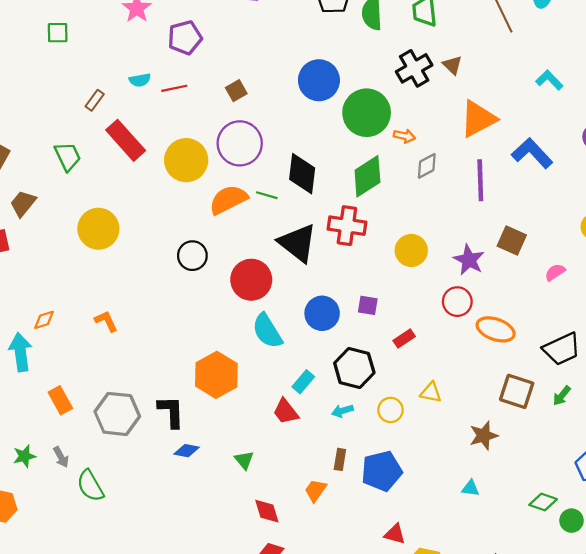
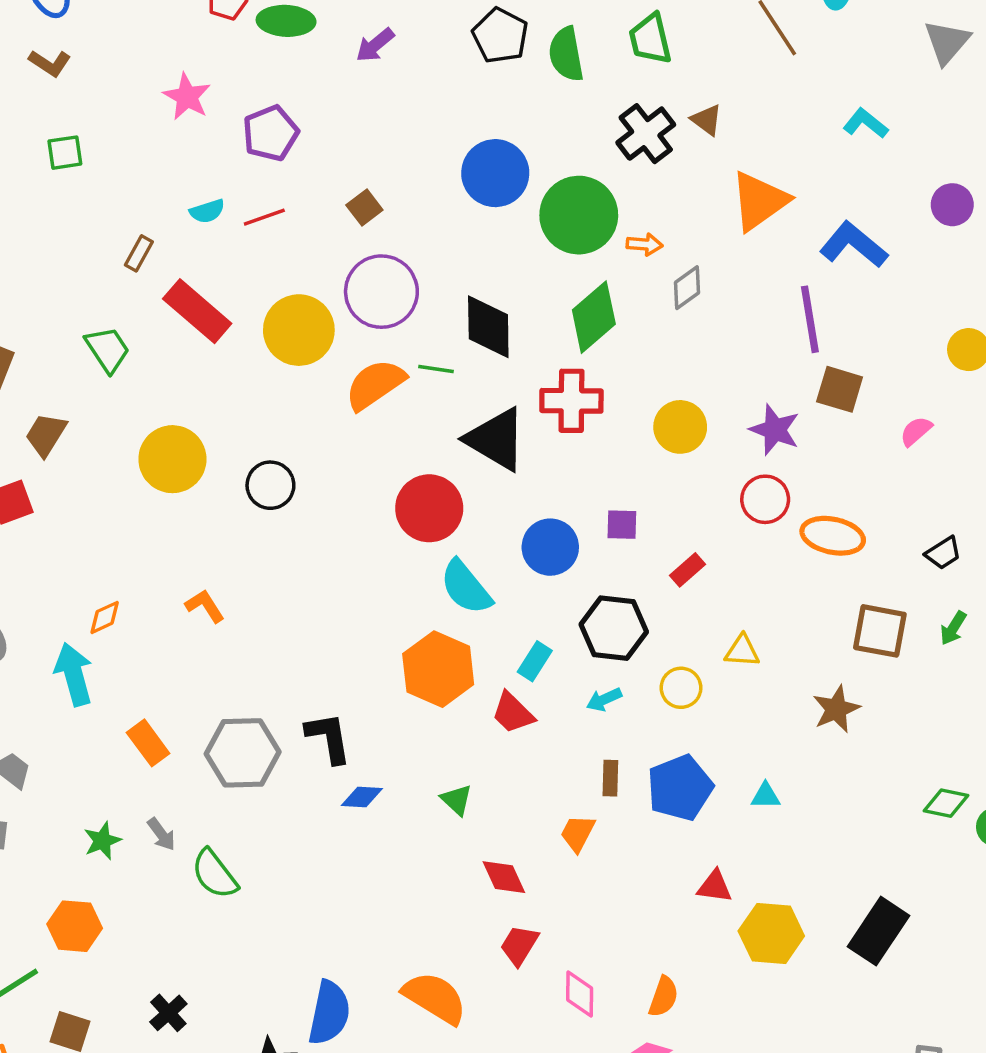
purple line: (480, 180) -> (810, 319), moved
black circle: (192, 256) -> (270, 485), moved
black trapezoid: (562, 349) -> (943, 553), size x0.6
orange hexagon: (216, 375) -> (438, 669), moved
cyan triangle: (470, 488) -> (766, 796), moved

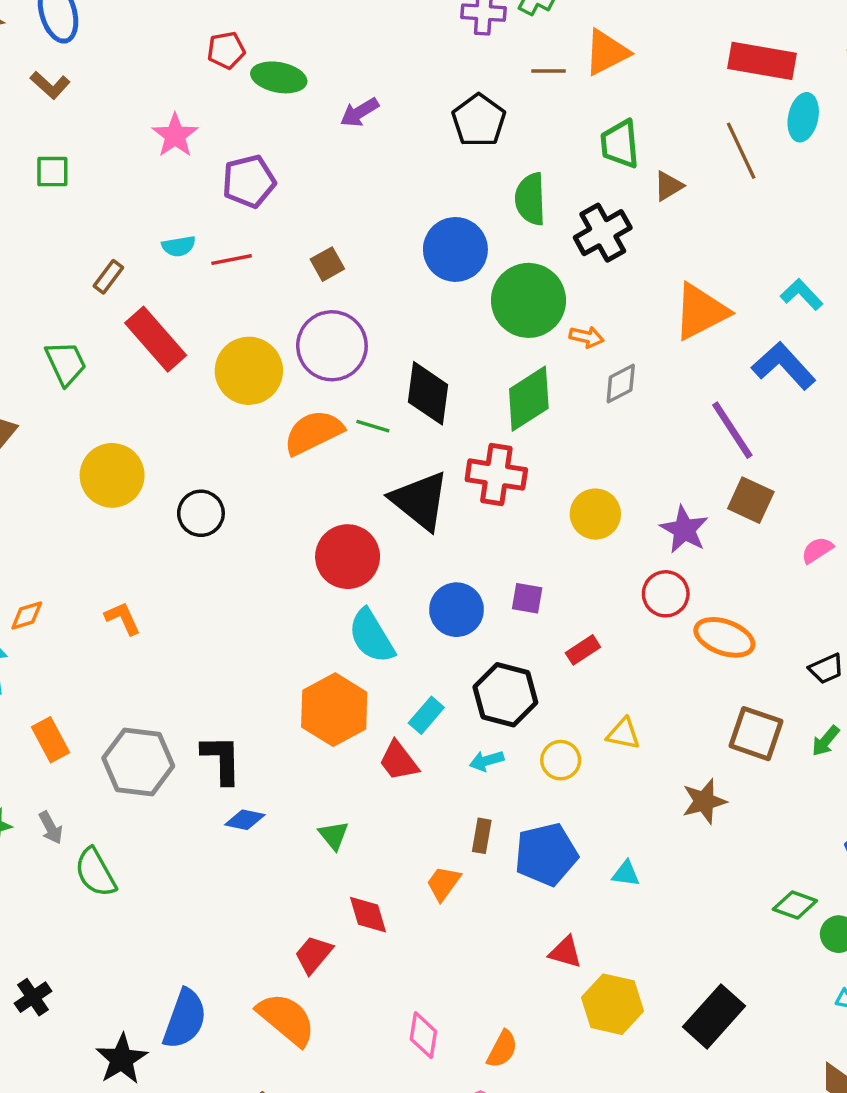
green semicircle: (566, 54) -> (530, 199), moved
brown triangle: (707, 120) -> (669, 186), moved, turned 44
cyan L-shape: (866, 123) -> (802, 294), moved
purple line: (810, 319) -> (732, 430), turned -32
red trapezoid: (519, 945) -> (314, 954), moved

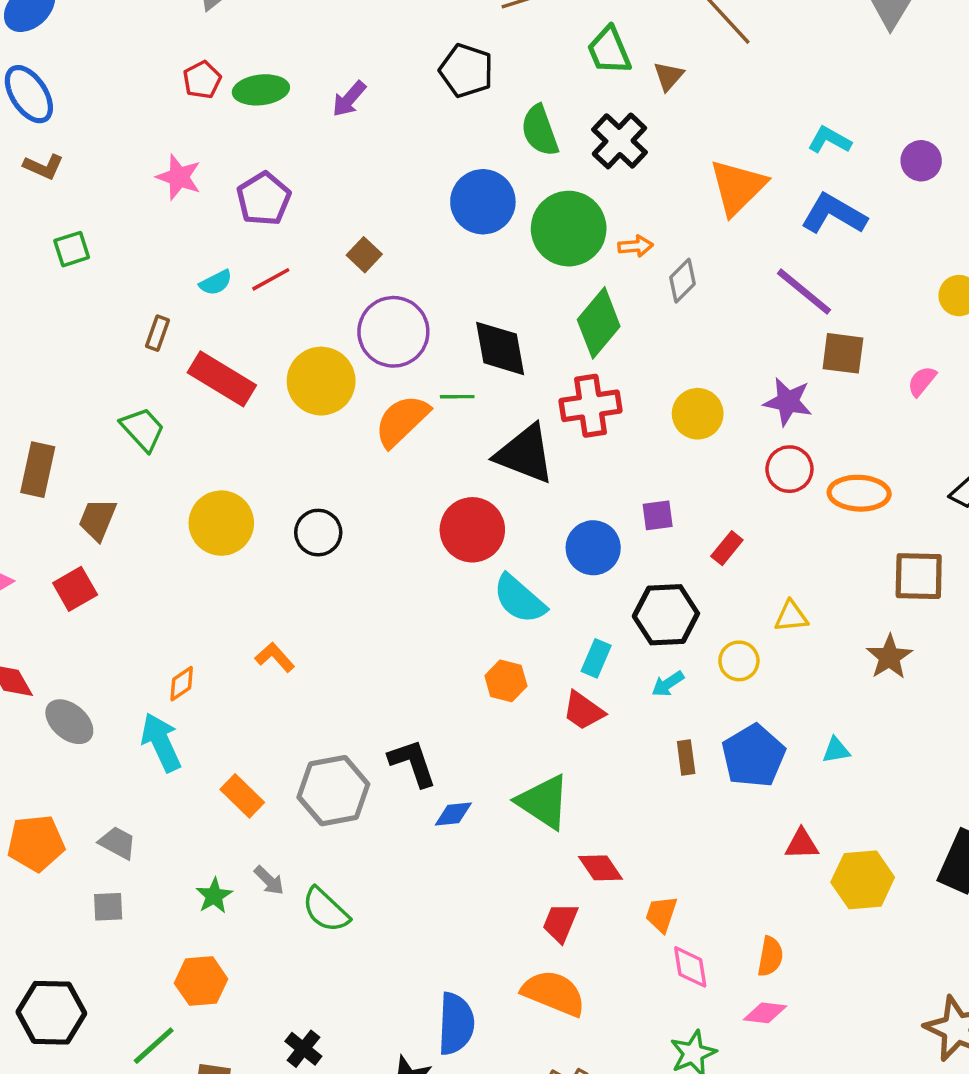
orange hexagon: (334, 710) -> (506, 681), size x0.6
green triangle: (334, 835) -> (543, 802), size x1.8
orange trapezoid: (443, 883) -> (661, 914), moved

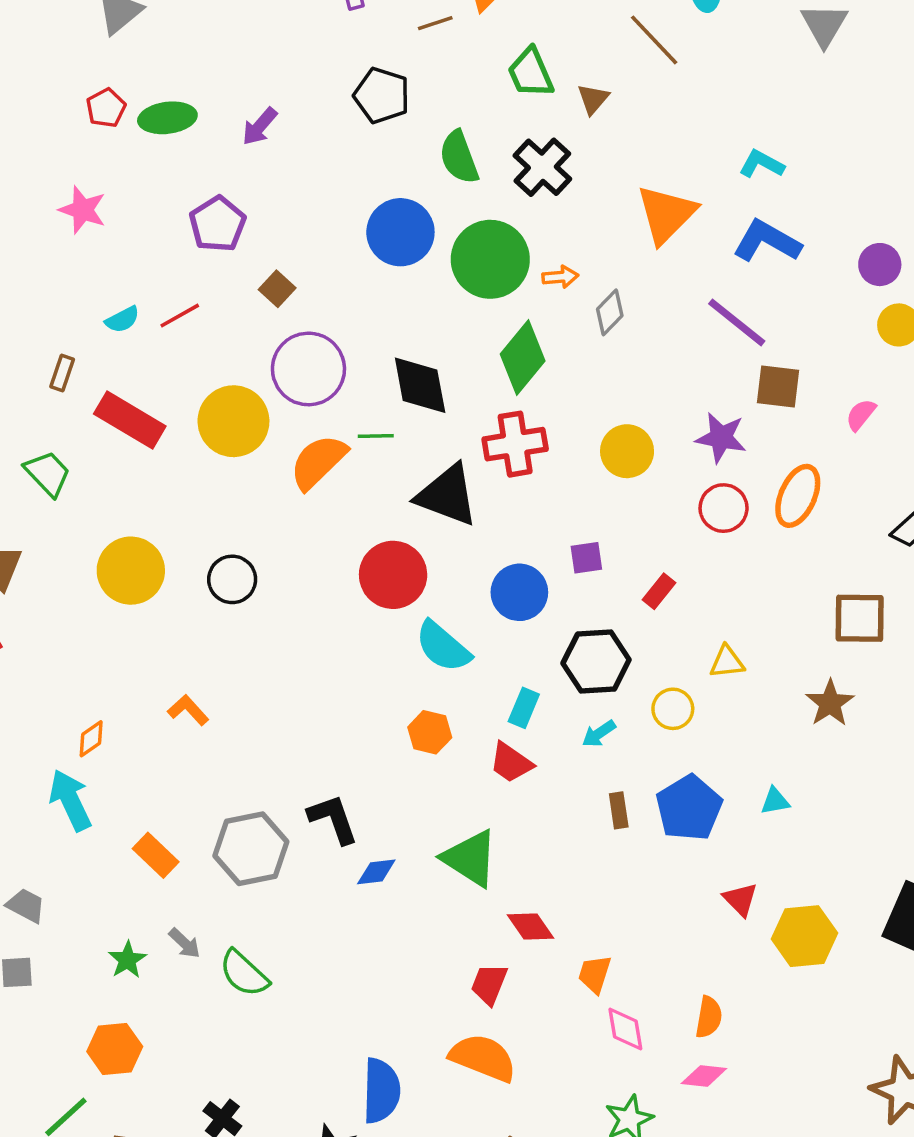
purple circle: (921, 161) -> (880, 265), moved
purple pentagon: (264, 199) -> (218, 224), moved
orange ellipse: (859, 493) -> (798, 496), moved, turned -68
red triangle: (802, 844) -> (740, 899), turned 48

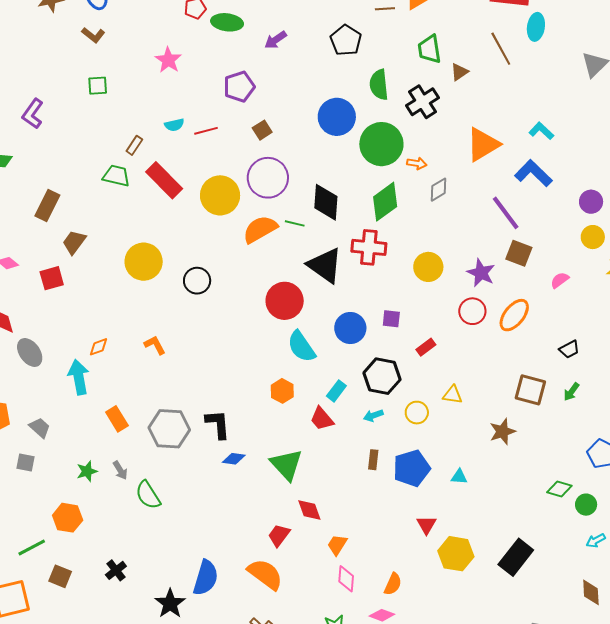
green trapezoid: (48, 473) -> (116, 176), moved, turned -48

